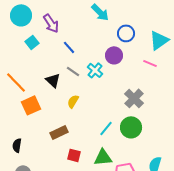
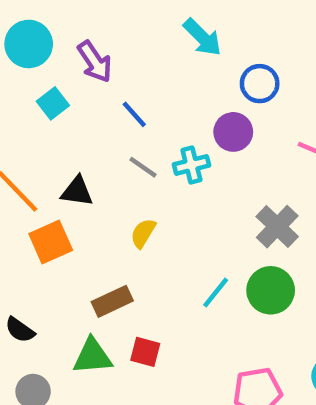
cyan cross: (95, 70) -> (191, 165), turned 35
black triangle: (53, 80) -> (77, 191), moved, turned -35
black semicircle: (17, 145) -> (20, 330), turned -64
green triangle: (103, 157) -> (92, 356), moved

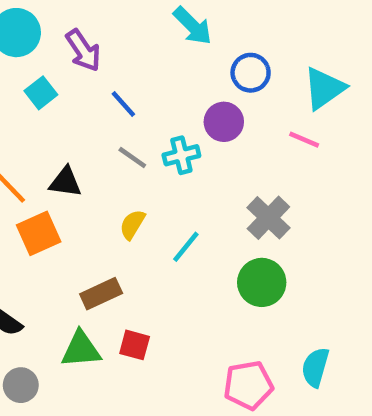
cyan line: (216, 293) -> (186, 247), moved

